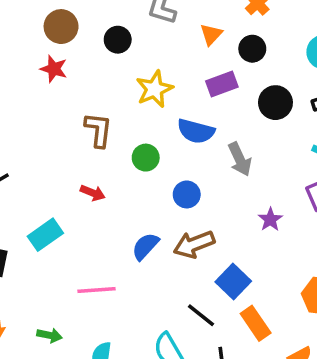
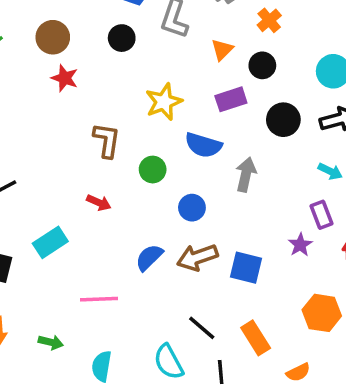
brown circle: (61, 27) -> (53, 37), moved
black circle: (118, 40) -> (122, 38), moved
gray arrow: (240, 159) -> (246, 175), turned -144
purple star: (270, 220) -> (300, 245), moved
blue square: (233, 281) -> (246, 268), moved, turned -32

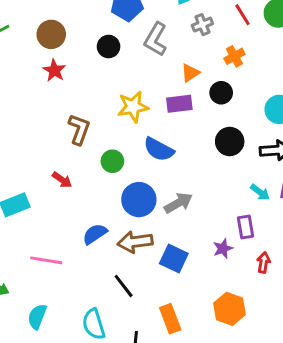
purple rectangle: (231, 99) -> (179, 104), moved
gray arrow: (246, 175) -> (178, 203), moved, turned 36
blue circle: (192, 208) -> (139, 200), size x1.5
black line: (202, 328) -> (124, 286), moved

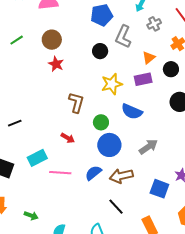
black circle: (109, 47) -> (100, 51), moved
blue circle: (139, 200) -> (109, 145), moved
blue square: (174, 258) -> (159, 189), moved
pink line: (46, 260) -> (60, 173), moved

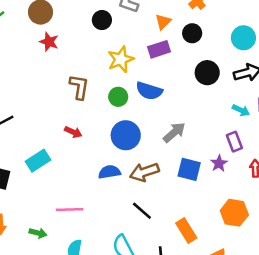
green circle: (101, 122) -> (118, 97), moved
pink line: (60, 173) -> (70, 209), moved
blue semicircle: (93, 173) -> (109, 172), turned 36
blue square: (159, 189) -> (189, 169), moved

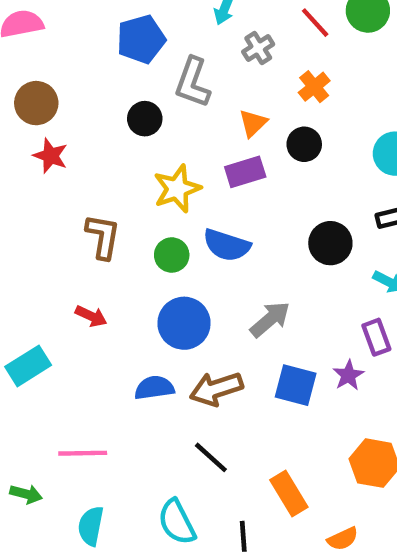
black circle: (207, 73) -> (330, 243), moved

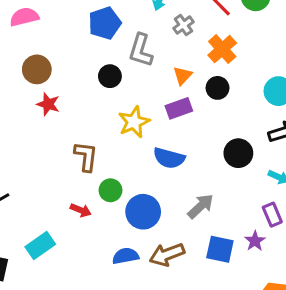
orange cross: (314, 87) -> (222, 49), size x1.4
green circle: (172, 255) -> (110, 190), moved

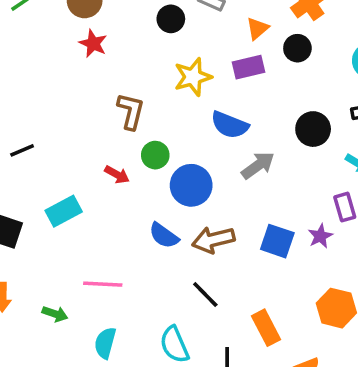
gray arrow: (201, 206) -> (258, 165), moved
blue semicircle: (125, 256) -> (164, 236), turned -140

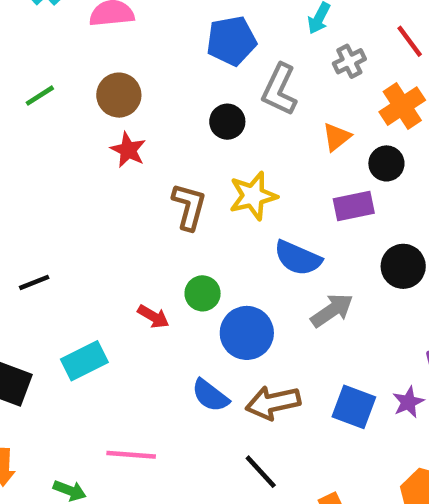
purple rectangle: (248, 67) -> (354, 206), moved
brown L-shape: (131, 111) -> (189, 207), moved

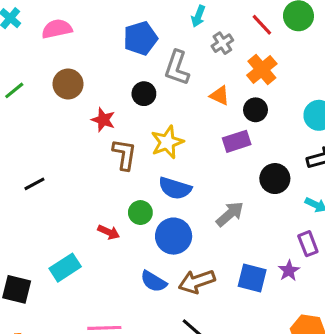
orange triangle: (337, 137) -> (220, 96), turned -50
red star: (128, 150) -> (103, 120), moved
blue semicircle: (298, 258) -> (175, 188), moved
black line: (34, 282) -> (34, 184), moved

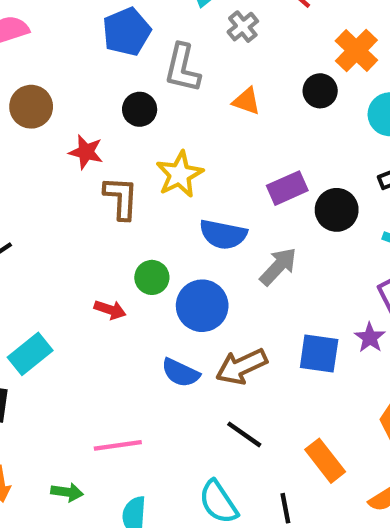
orange cross: (262, 69) -> (356, 50), moved
black circle: (256, 110) -> (320, 91), moved
purple rectangle: (237, 141) -> (287, 188), moved
blue semicircle: (175, 188) -> (223, 234), moved
cyan rectangle: (65, 268) -> (30, 354), moved

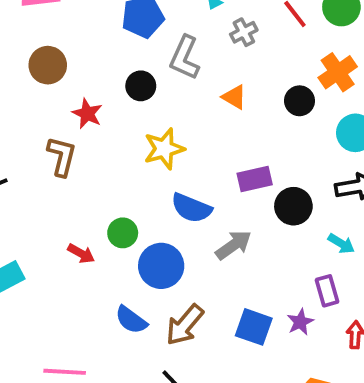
brown L-shape: (121, 198) -> (62, 156), moved
brown arrow: (241, 366) -> (185, 325), turned -36

